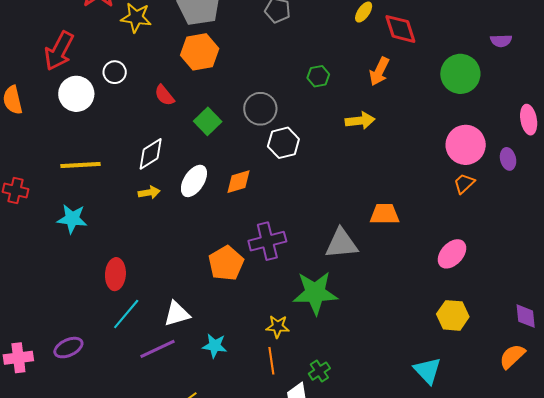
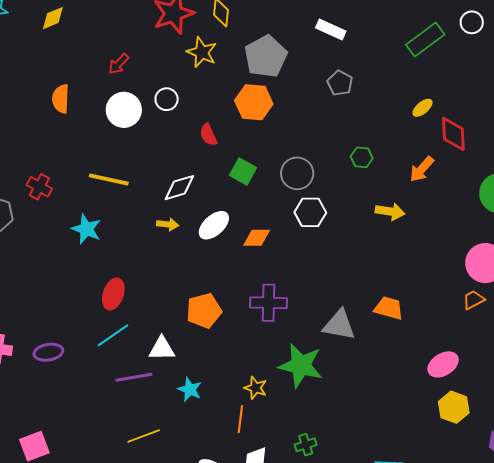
red arrow: (59, 51) -> (119, 64), size x0.6
green square: (208, 121) -> (243, 171), turned -32
orange pentagon: (226, 263) -> (204, 311), moved
yellow hexagon: (453, 315) -> (454, 407), moved
green cross: (319, 371) -> (306, 445), moved

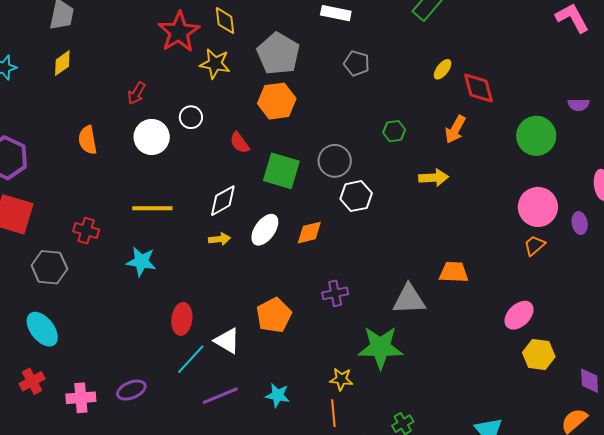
green square: (243, 171) -> (281, 171), size x1.4
purple cross: (268, 303) -> (335, 293), size x0.7
white triangle: (162, 349) -> (227, 341), moved, turned 44

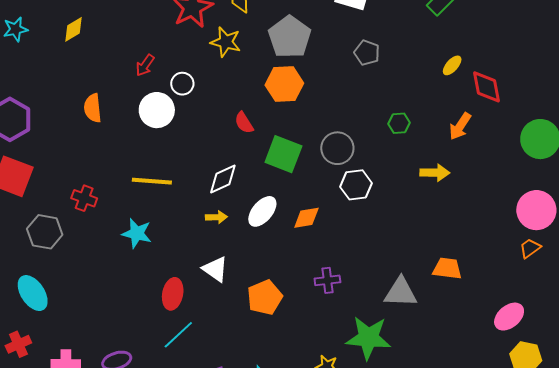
white circle: (191, 117) -> (182, 84), moved
white triangle: (227, 341) -> (215, 269), moved

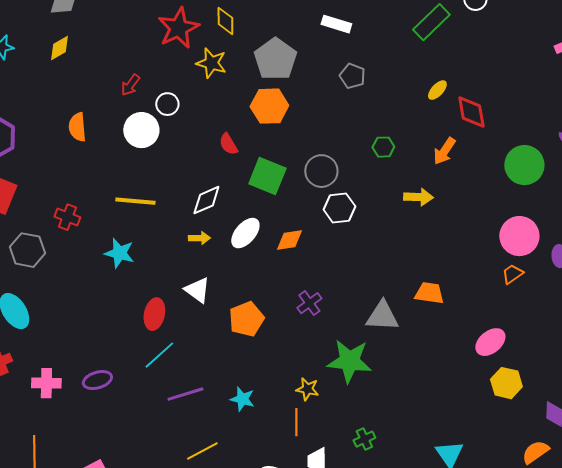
purple cross: (327, 280) -> (309, 303), turned -30

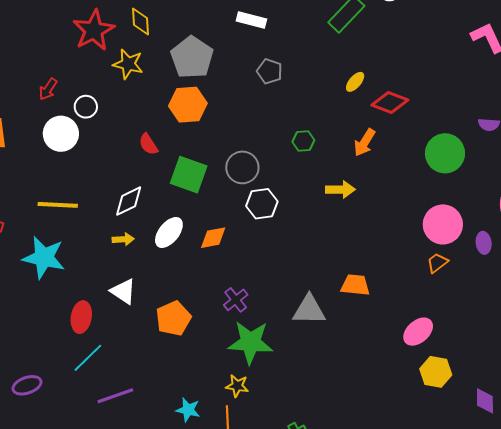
red diamond: (471, 112) -> (390, 102), turned -57
cyan star: (119, 253) -> (44, 258), size x1.4
green star: (349, 361) -> (250, 342), moved
cyan star: (242, 399) -> (188, 410), moved

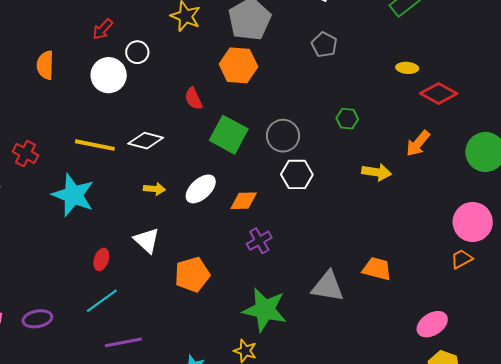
yellow ellipse: (355, 82) -> (407, 68), turned 45
orange arrow: (364, 143) -> (418, 144), moved
white diamond: (129, 201) -> (146, 141), moved, turned 32
purple cross: (236, 300) -> (259, 241), moved
red ellipse: (81, 317) -> (101, 259), size x0.7

